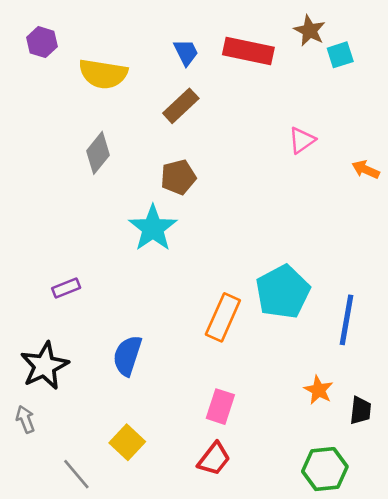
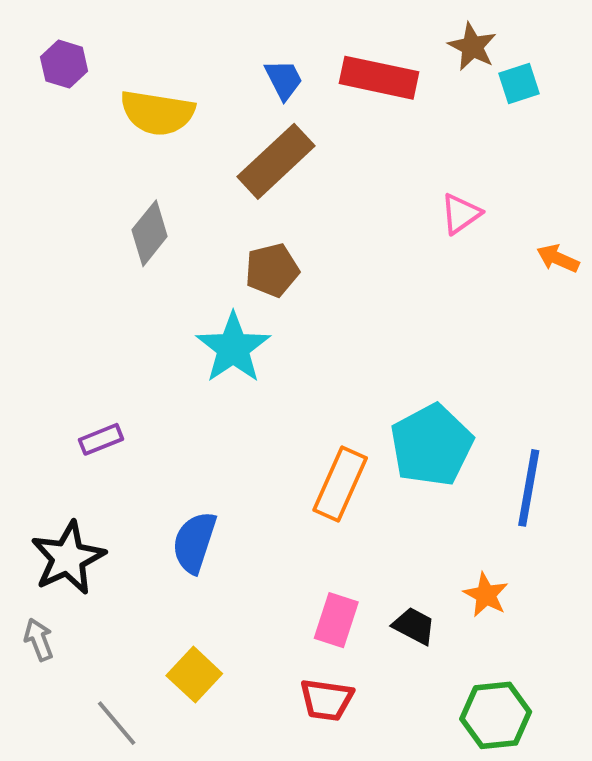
brown rectangle: (181, 106) -> (276, 161), size x1.4
black trapezoid: (361, 410) -> (414, 626), moved, turned -68
red trapezoid: (214, 459) -> (327, 700), turned 60

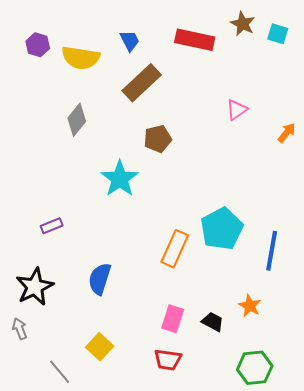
purple hexagon: (64, 64) -> (38, 45), moved
blue trapezoid: (284, 80) -> (130, 41), moved
cyan square: (519, 84) -> (278, 34), moved, turned 35
orange arrow: (558, 258) -> (287, 133), turned 105
brown pentagon: (272, 270) -> (158, 139), moved

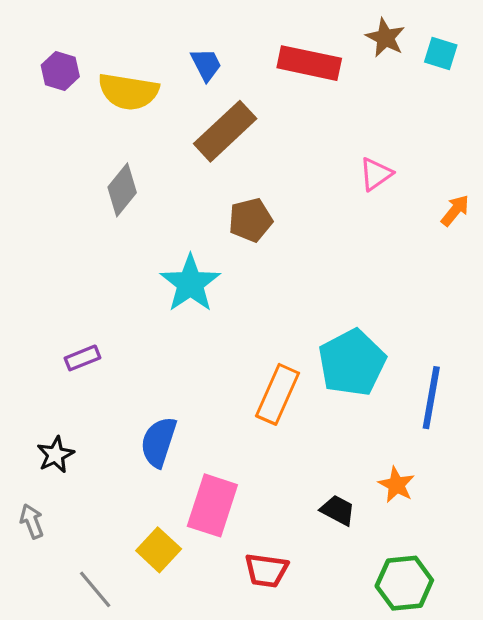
black star: (35, 287) -> (55, 455), size x0.6
pink rectangle: (173, 319) -> (212, 505), moved, size x1.4

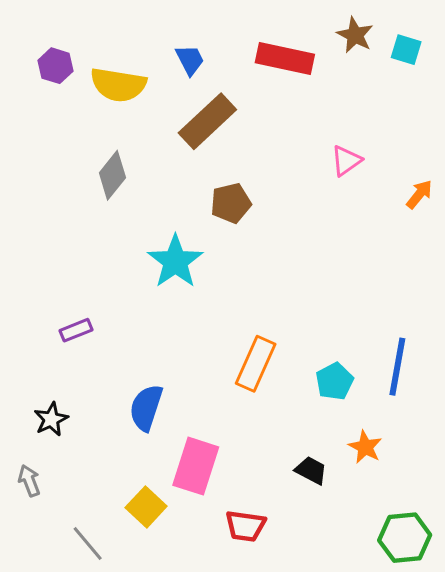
cyan pentagon: (352, 363) -> (335, 381), moved, size x0.6
green hexagon: (404, 583) -> (405, 538), moved

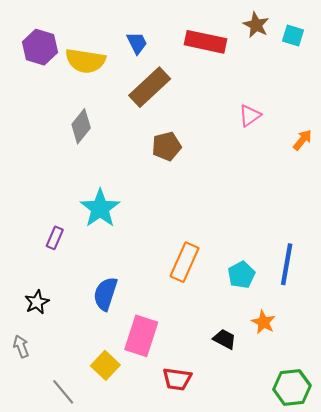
purple hexagon: (55, 66) -> (40, 47), size x1.4
cyan star: (175, 262) -> (100, 208), moved
purple rectangle: (76, 330) -> (55, 238), turned -45

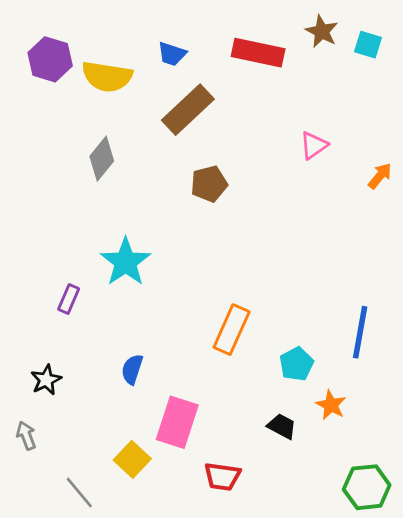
blue trapezoid: (137, 43) -> (172, 54), turned 135
cyan pentagon: (241, 275) -> (296, 364), moved
blue semicircle: (105, 294) -> (132, 369), size x0.7

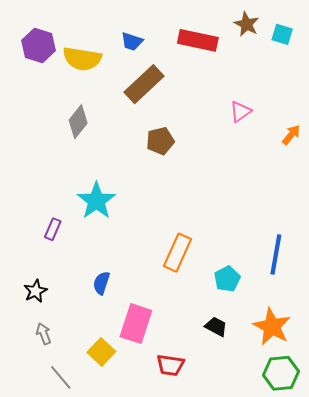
orange star: (331, 405) -> (272, 327), moved, size x1.6
gray arrow: (26, 436) -> (44, 334), moved

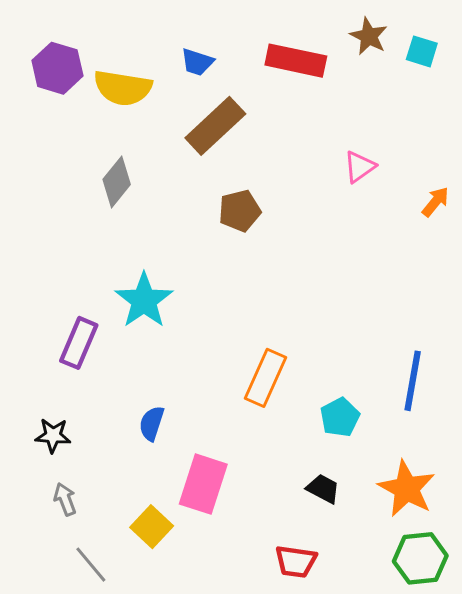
purple rectangle: (53, 229) -> (79, 343), size x1.5
black star: (35, 291) -> (53, 436), turned 30
red trapezoid: (170, 365) -> (296, 562), moved

